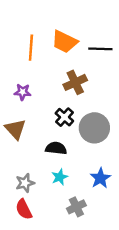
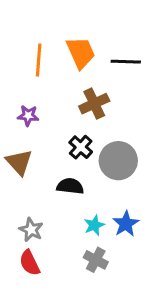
orange trapezoid: (64, 42) -> (81, 53), turned -140
cyan star: (60, 177) -> (94, 225), moved
gray star: (25, 183) -> (31, 230), turned -30
gray cross: (76, 207) -> (96, 260), turned -36

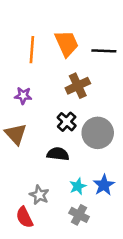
gray star: (31, 230) -> (39, 195), moved

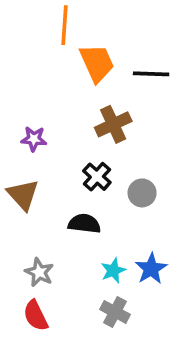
orange line: (32, 50) -> (64, 25), moved
gray circle: (98, 133) -> (142, 193), size x0.6
gray star: (39, 195) -> (39, 272), moved

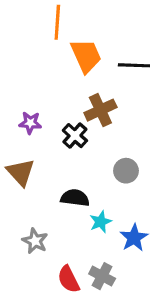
black cross: (97, 177) -> (75, 136), moved
cyan star: (113, 270) -> (100, 222), moved
red semicircle: (36, 316) -> (69, 279), moved

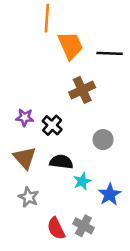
purple star: (30, 123) -> (25, 117), moved
black cross: (75, 136) -> (52, 125), moved
brown triangle: (21, 172) -> (25, 158), moved

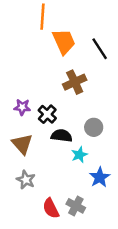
black line: (110, 53) -> (100, 49), turned 55
black semicircle: (61, 162) -> (62, 136), moved
cyan star: (82, 181) -> (79, 155), moved

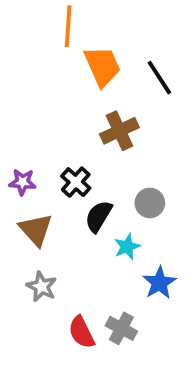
purple star: (22, 107) -> (23, 182), moved
black semicircle: (62, 136) -> (99, 216), turned -66

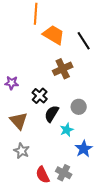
orange trapezoid: (102, 66) -> (54, 35), turned -35
purple star: (23, 182) -> (12, 83), moved

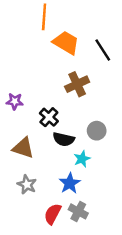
black semicircle: (52, 114) -> (64, 139), turned -108
brown triangle: (19, 121) -> (23, 148), turned -30
blue star: (84, 149) -> (70, 183), moved
red semicircle: (43, 175) -> (53, 214), turned 54

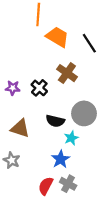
brown cross: (77, 84) -> (67, 73), turned -30
black cross: (49, 117) -> (39, 88), moved
gray circle: (97, 131) -> (84, 113), size x1.5
gray star: (27, 185) -> (12, 160), moved

